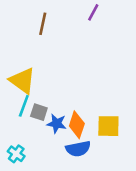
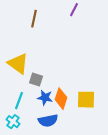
cyan line: (24, 106) -> (19, 101), moved
gray square: (39, 112) -> (36, 80), moved
blue semicircle: (78, 149) -> (48, 121), moved

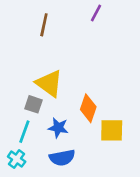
yellow triangle: (18, 64) -> (49, 83), moved
gray square: (36, 80) -> (34, 104), moved
orange diamond: (61, 99) -> (88, 108), moved

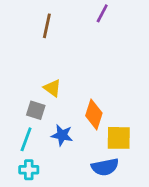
yellow triangle: (49, 83) -> (52, 88), size x0.6
blue semicircle: (62, 158) -> (105, 167), moved
cyan cross: (17, 159) -> (29, 170), moved, turned -36

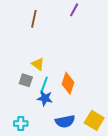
yellow square: (119, 138) -> (94, 120), moved, turned 30
cyan line: (26, 139) -> (44, 85), moved
blue semicircle: (105, 167) -> (65, 121), moved

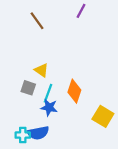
brown line: (34, 19) -> (37, 21), turned -48
yellow square: (94, 120) -> (103, 116), moved
blue semicircle: (65, 121) -> (38, 133), moved

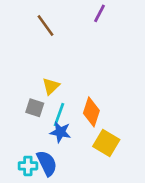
yellow triangle: (41, 70) -> (51, 86), turned 40
yellow square: (103, 116) -> (106, 143), moved
blue semicircle: (38, 133) -> (47, 163), turned -105

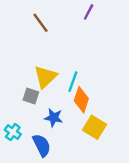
yellow triangle: (51, 86) -> (45, 77), size x1.5
cyan line: (59, 115) -> (73, 82), moved
cyan cross: (28, 166) -> (13, 132), moved, turned 35

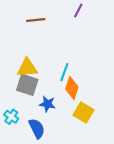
brown line: (40, 23) -> (36, 20), turned -60
yellow triangle: (45, 77) -> (27, 68), moved, turned 40
gray square: (31, 96) -> (27, 85), size x1.5

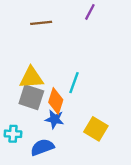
orange diamond: (72, 88) -> (56, 101), moved
cyan cross: (11, 117) -> (13, 134), turned -32
blue semicircle: (37, 128) -> (42, 147), turned -84

